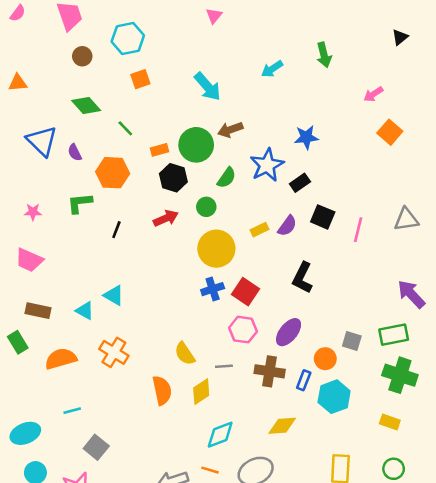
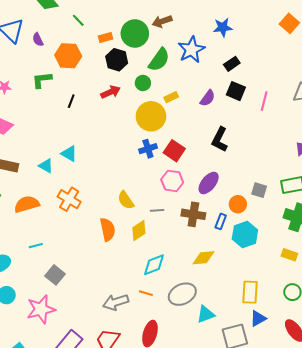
green semicircle: (227, 178) -> (159, 60), size x1.4
black rectangle: (300, 183) -> (232, 64), moved
yellow rectangle: (259, 230) -> (171, 97), moved

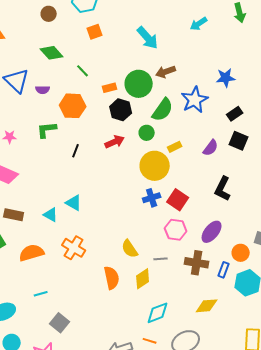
purple semicircle: (38, 40) -> (43, 90), turned -64

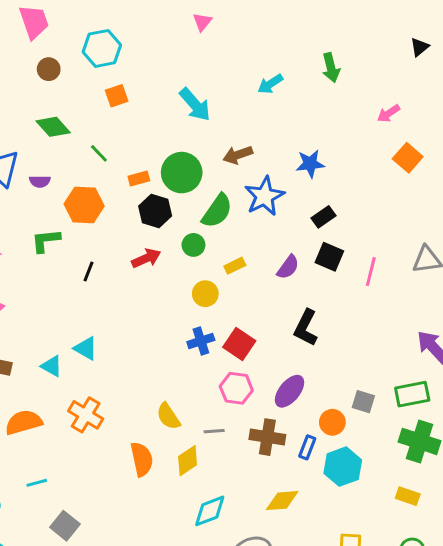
brown arrow: (166, 72) -> (238, 155), moved
yellow circle: (155, 166) -> (205, 294), size x0.6

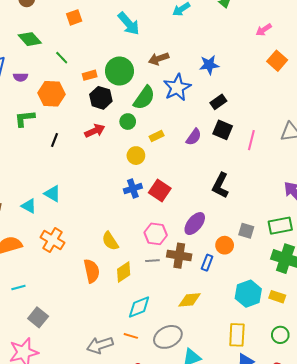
black L-shape: (306, 328) -> (220, 185), moved
pink hexagon: (236, 388) -> (156, 234), moved
gray line: (214, 431) -> (152, 261), moved
cyan hexagon: (343, 467) -> (248, 294), moved

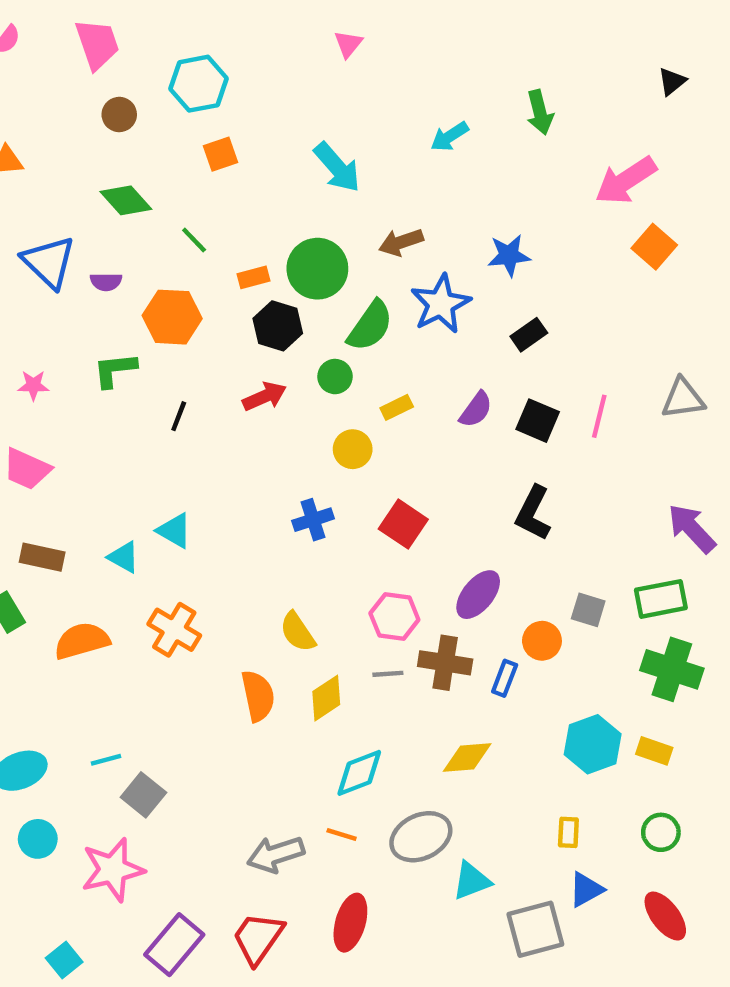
pink arrow: (264, 30) -> (626, 181), size x1.8
black square: (223, 130) -> (538, 421), moved
blue cross: (133, 189) -> (313, 520), moved
cyan line: (18, 287) -> (106, 760), moved
yellow rectangle: (237, 335) -> (568, 832), size x0.6

